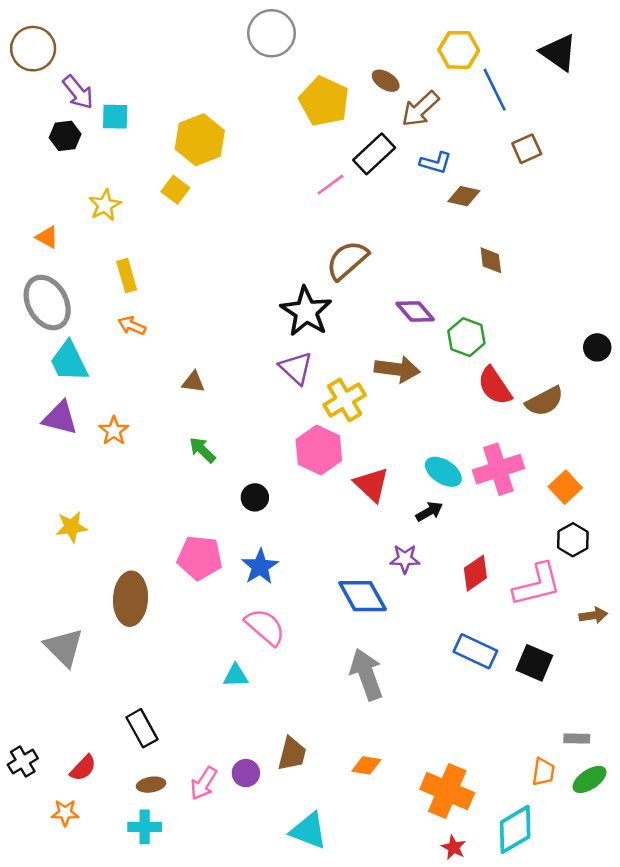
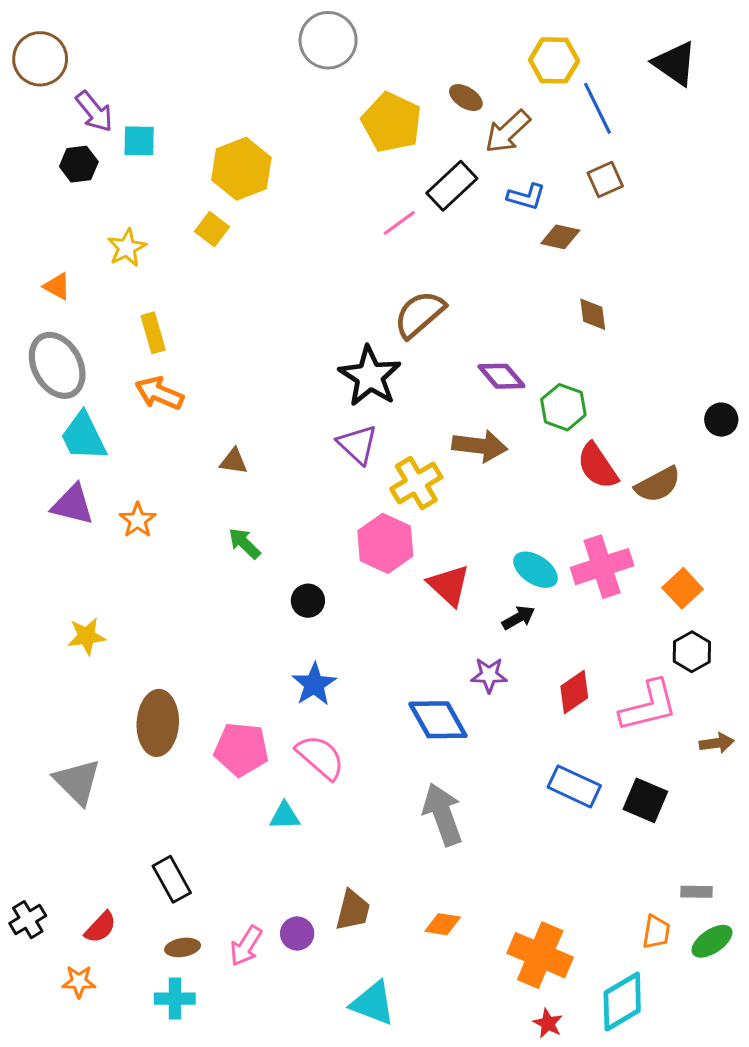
brown square: (527, 149) -> (605, 180), moved
orange arrow: (132, 326) -> (159, 393), size x1.4
pink pentagon: (200, 558) -> (241, 749), moved

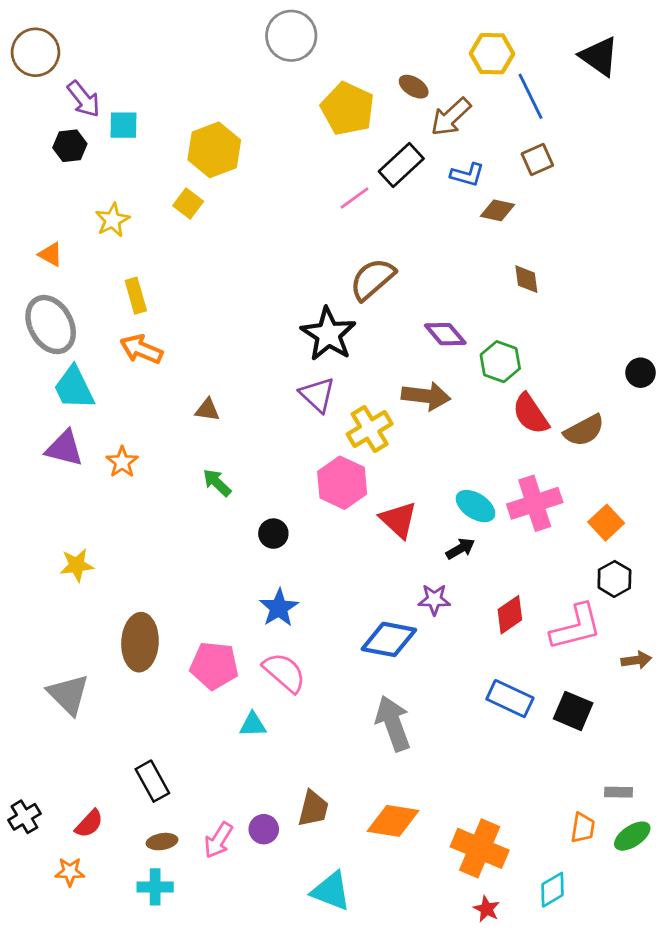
blue diamond: (438, 720) -> (389, 639), turned -50
orange diamond: (443, 924) -> (393, 821), size x1.6
cyan diamond: (622, 1002) -> (553, 890), size x0.7

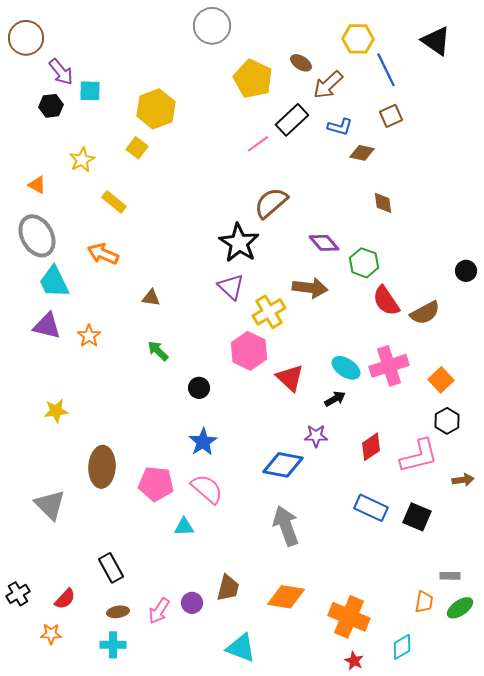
yellow rectangle: (136, 296) -> (114, 202), moved, turned -35

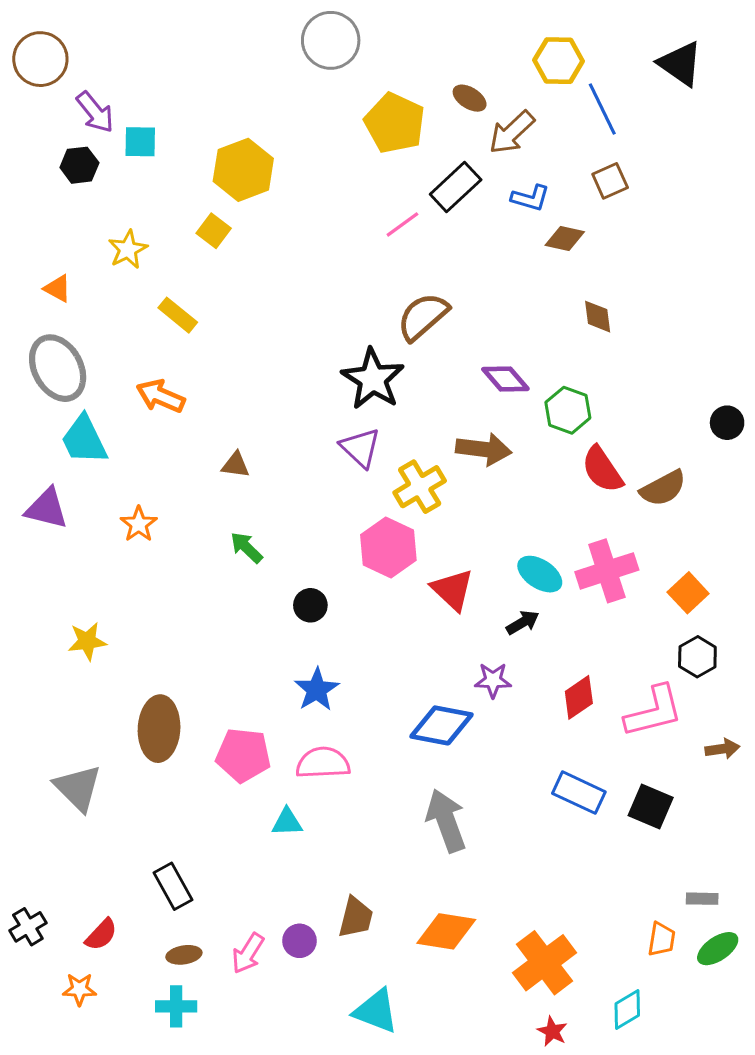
purple triangle: (47, 326) -> (47, 509), moved
pink semicircle: (207, 489) -> (323, 763), turned -44
orange cross: (349, 617) -> (544, 963), turned 30

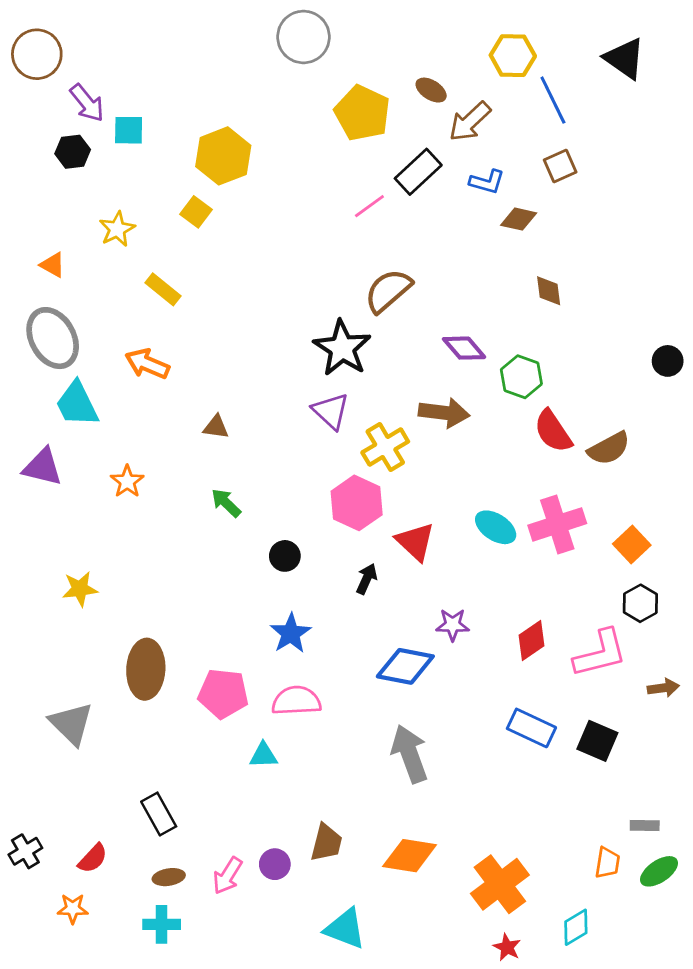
black circle: (727, 423) -> (668, 361), moved
black arrow: (523, 622) -> (367, 579), moved, turned -36

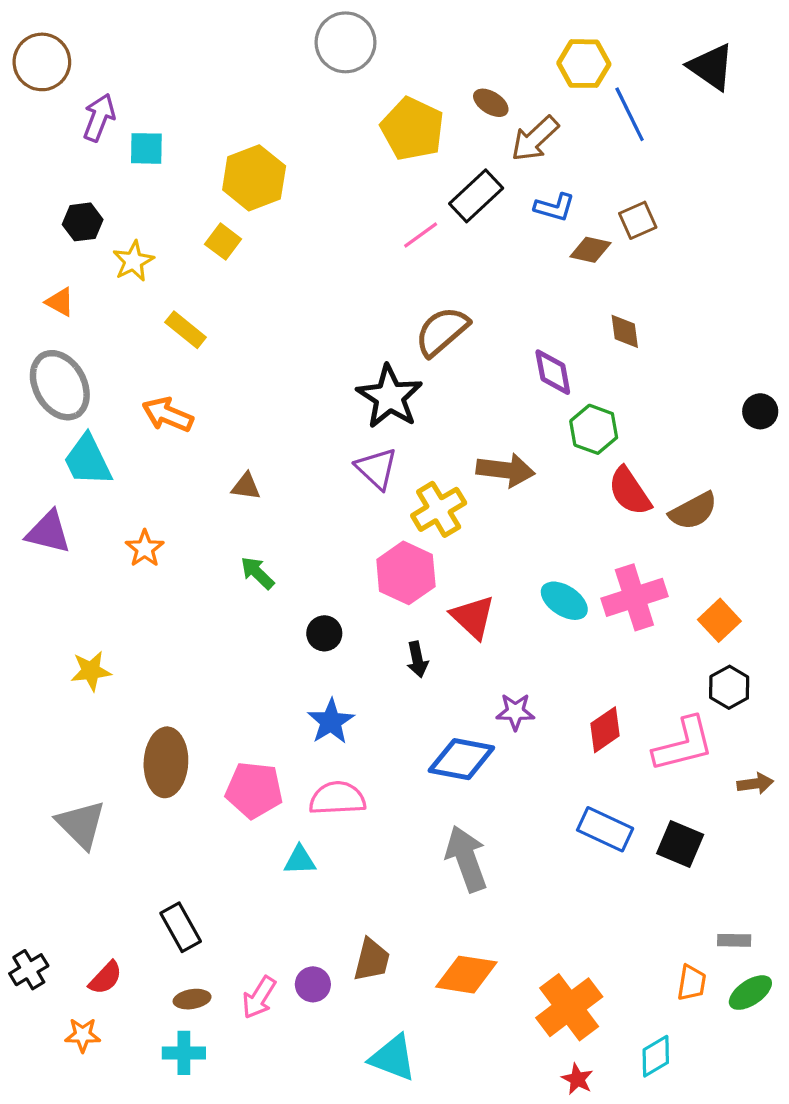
purple arrow: (87, 103) -> (99, 117), turned -120
black hexagon: (73, 152) -> (83, 222), moved
brown square: (560, 166) -> (638, 220), moved
purple diamond: (464, 348) -> (553, 372), moved, turned 30
black arrow: (367, 579) -> (417, 659), turned 144

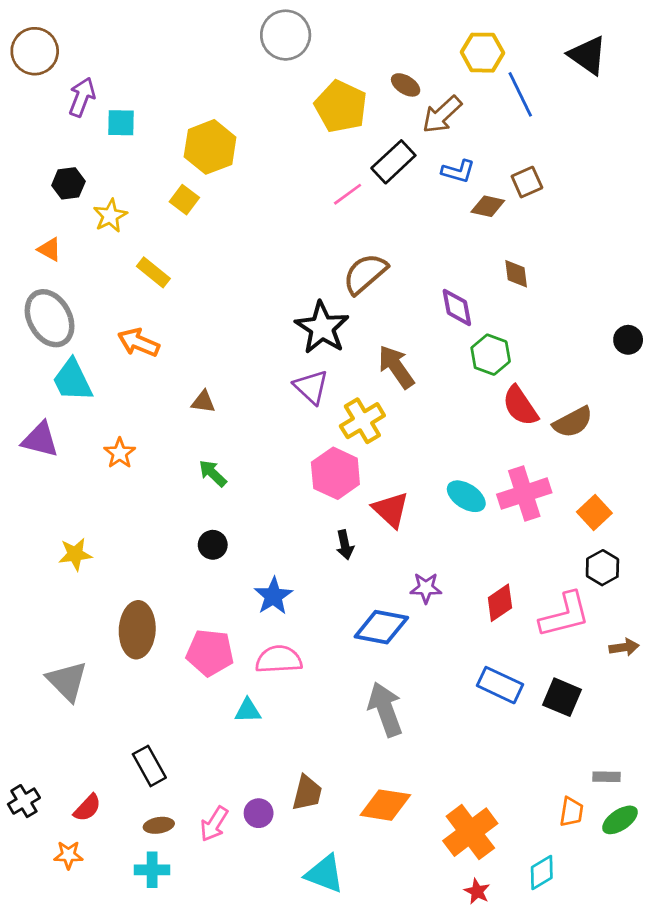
brown arrow: (506, 470) -> (396, 367), moved, turned -132
black circle: (324, 633) -> (213, 545), moved

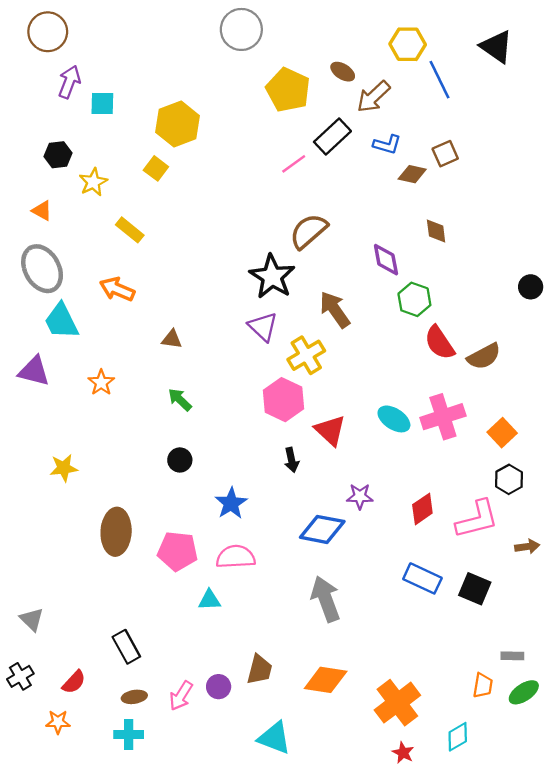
brown circle: (35, 51) -> (48, 32), moved
gray triangle: (67, 681) -> (32, 619), moved, size x0.7

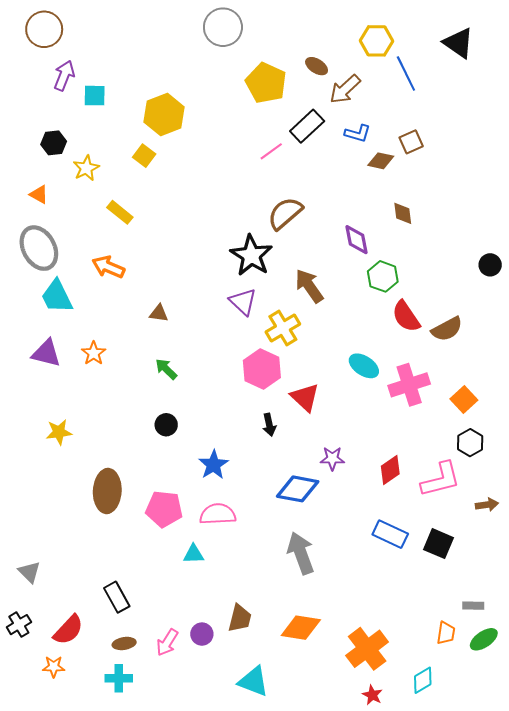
purple triangle: (34, 371) -> (46, 353), moved
cyan ellipse: (394, 419) -> (364, 366), moved
red semicircle: (74, 682) -> (68, 630), size x1.4

